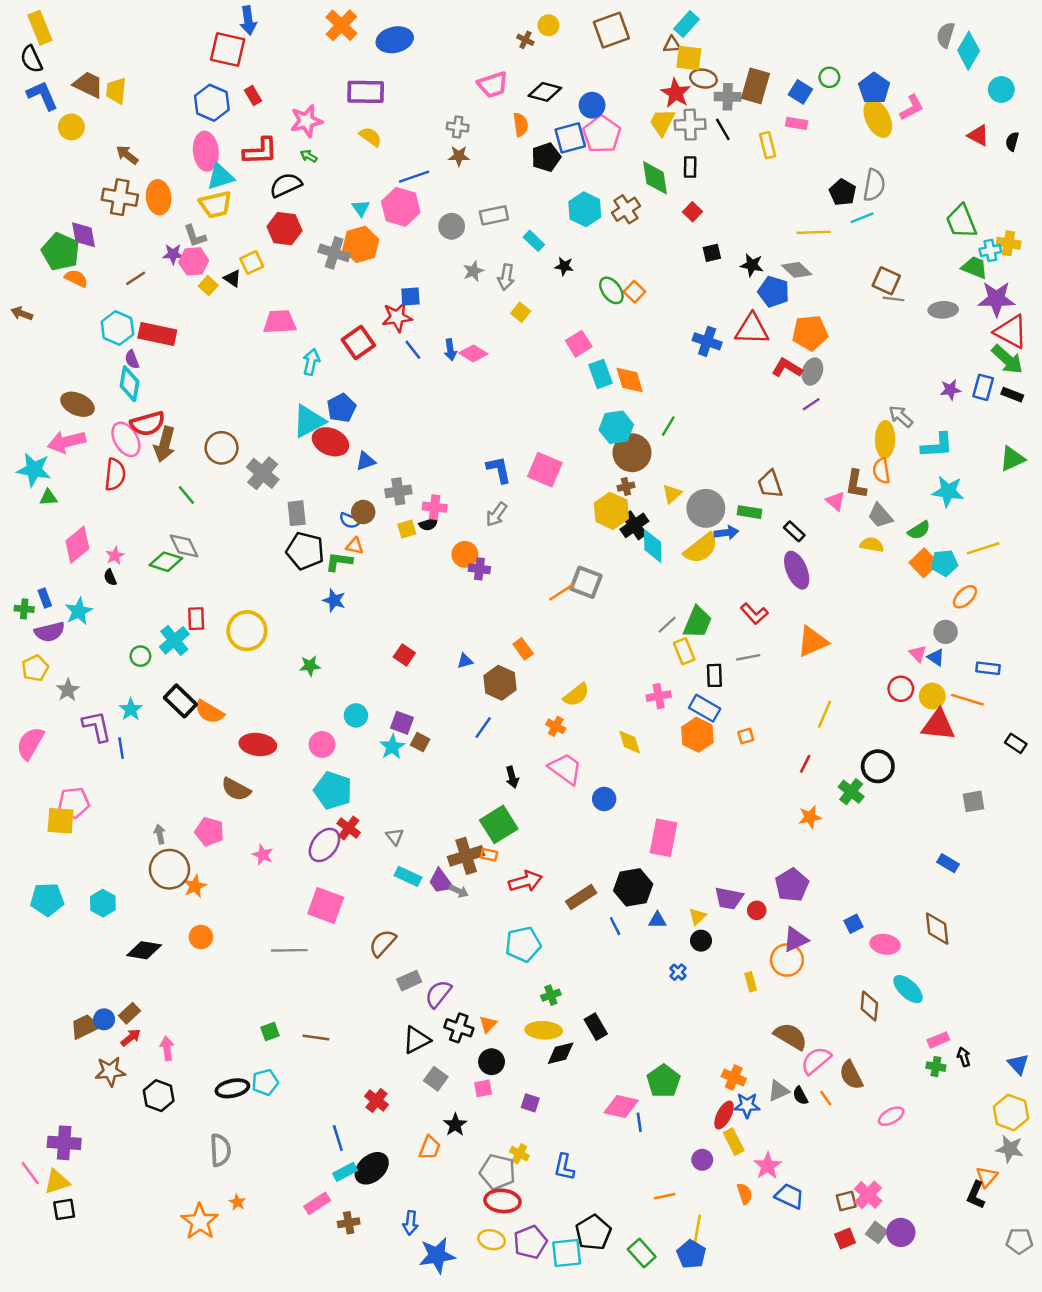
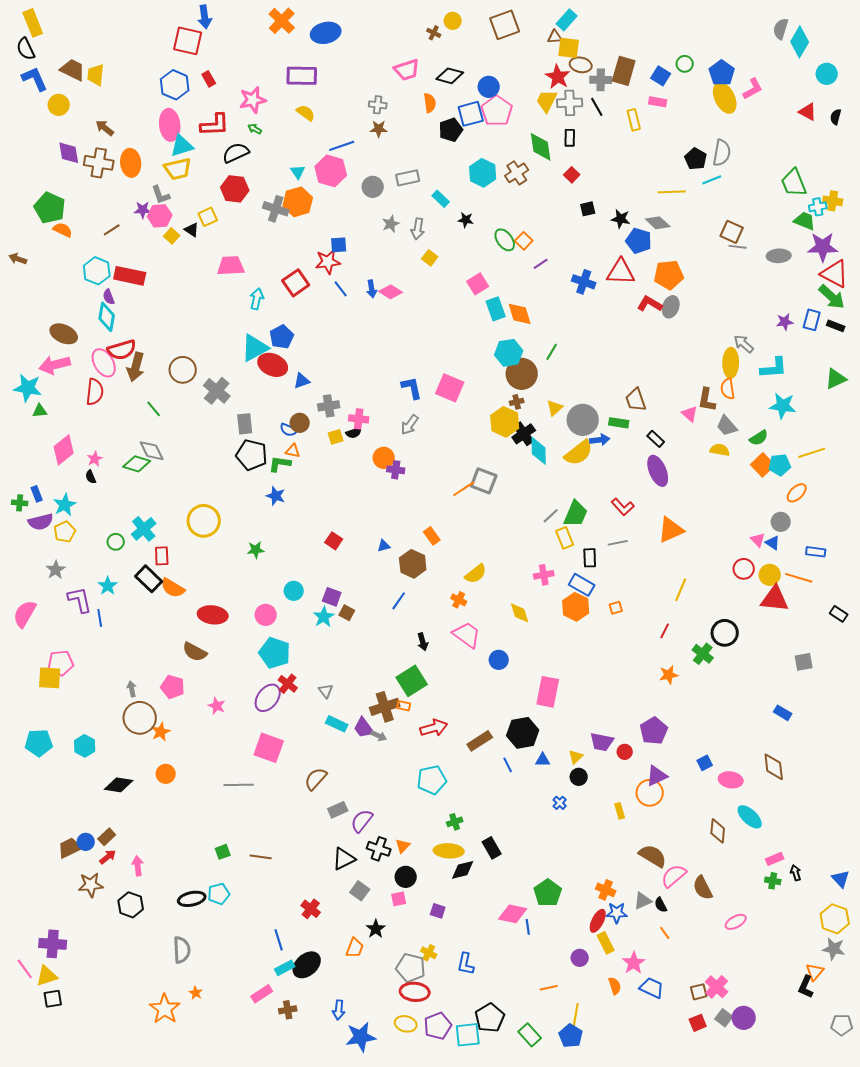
purple diamond: (84, 235) -> (69, 153), moved
purple line: (811, 404) -> (541, 264), moved
red rectangle: (196, 619) -> (162, 556), moved
yellow pentagon: (35, 668) -> (65, 532), moved
orange line: (826, 1098) -> (665, 933), moved

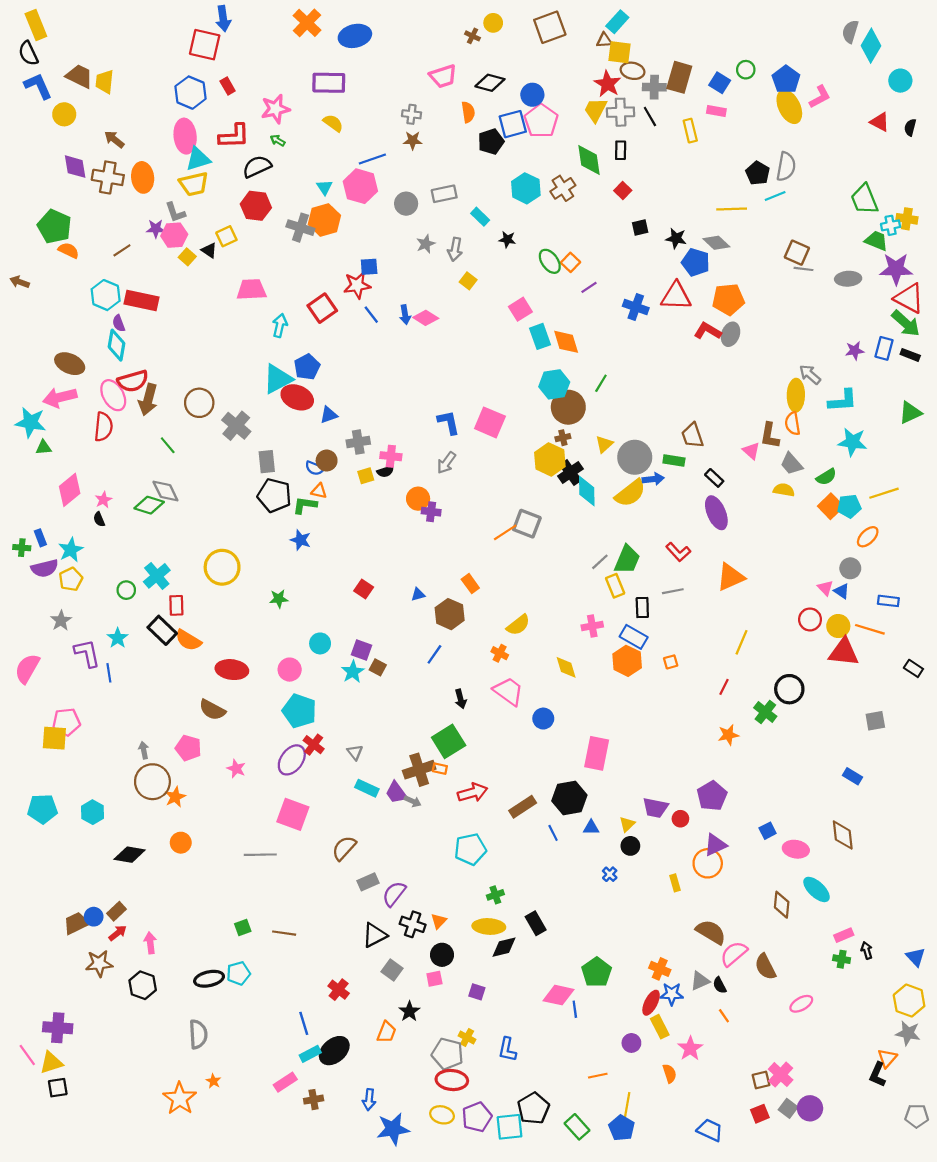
blue trapezoid: (652, 988) -> (710, 1130), moved

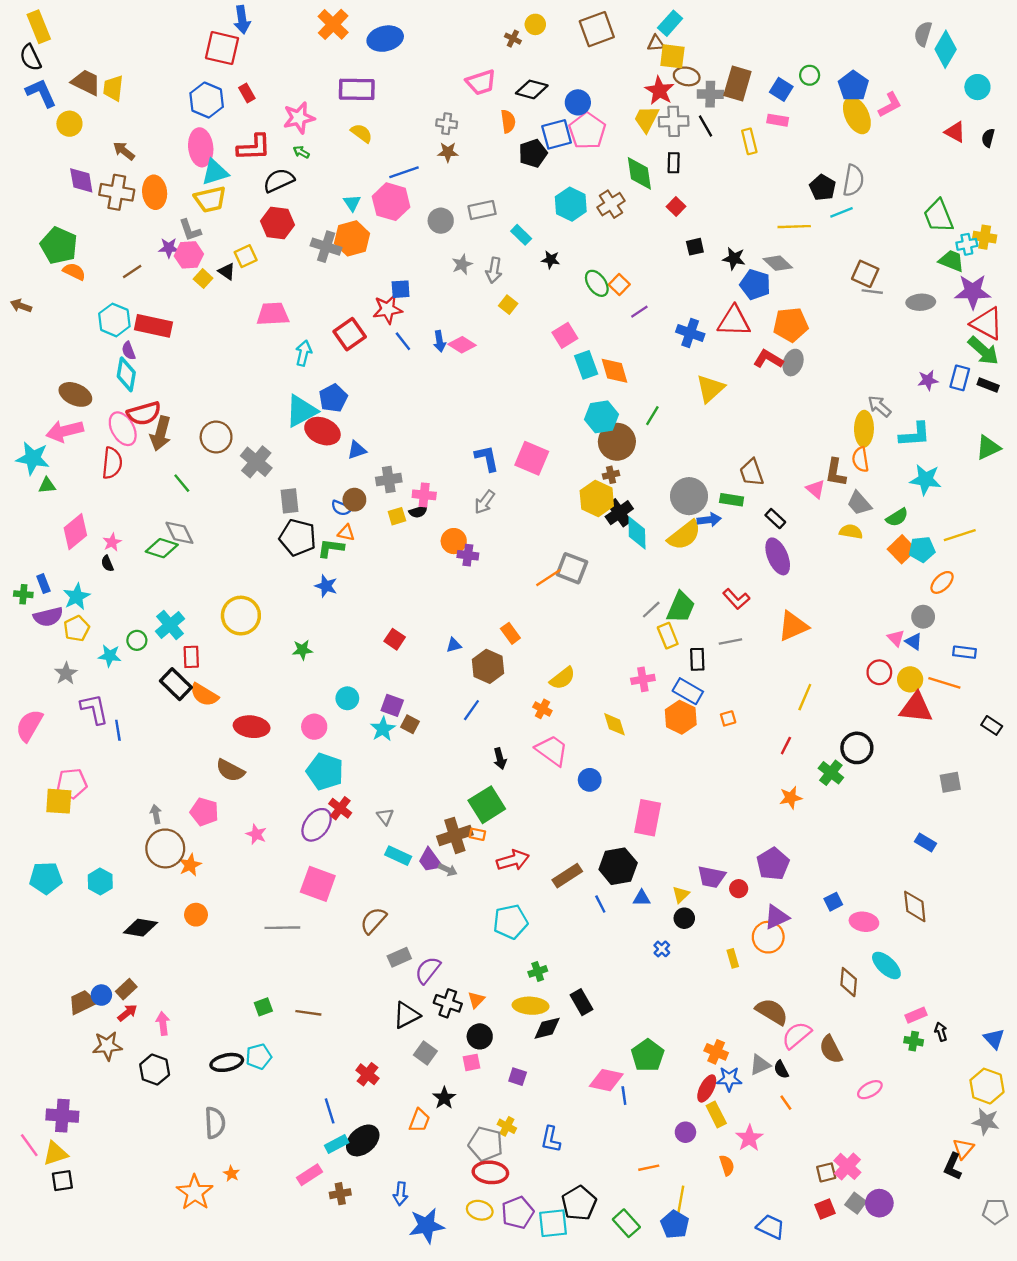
yellow triangle: (604, 444) -> (710, 389), moved, size x1.5
cyan star: (118, 638) -> (110, 656), moved, turned -30

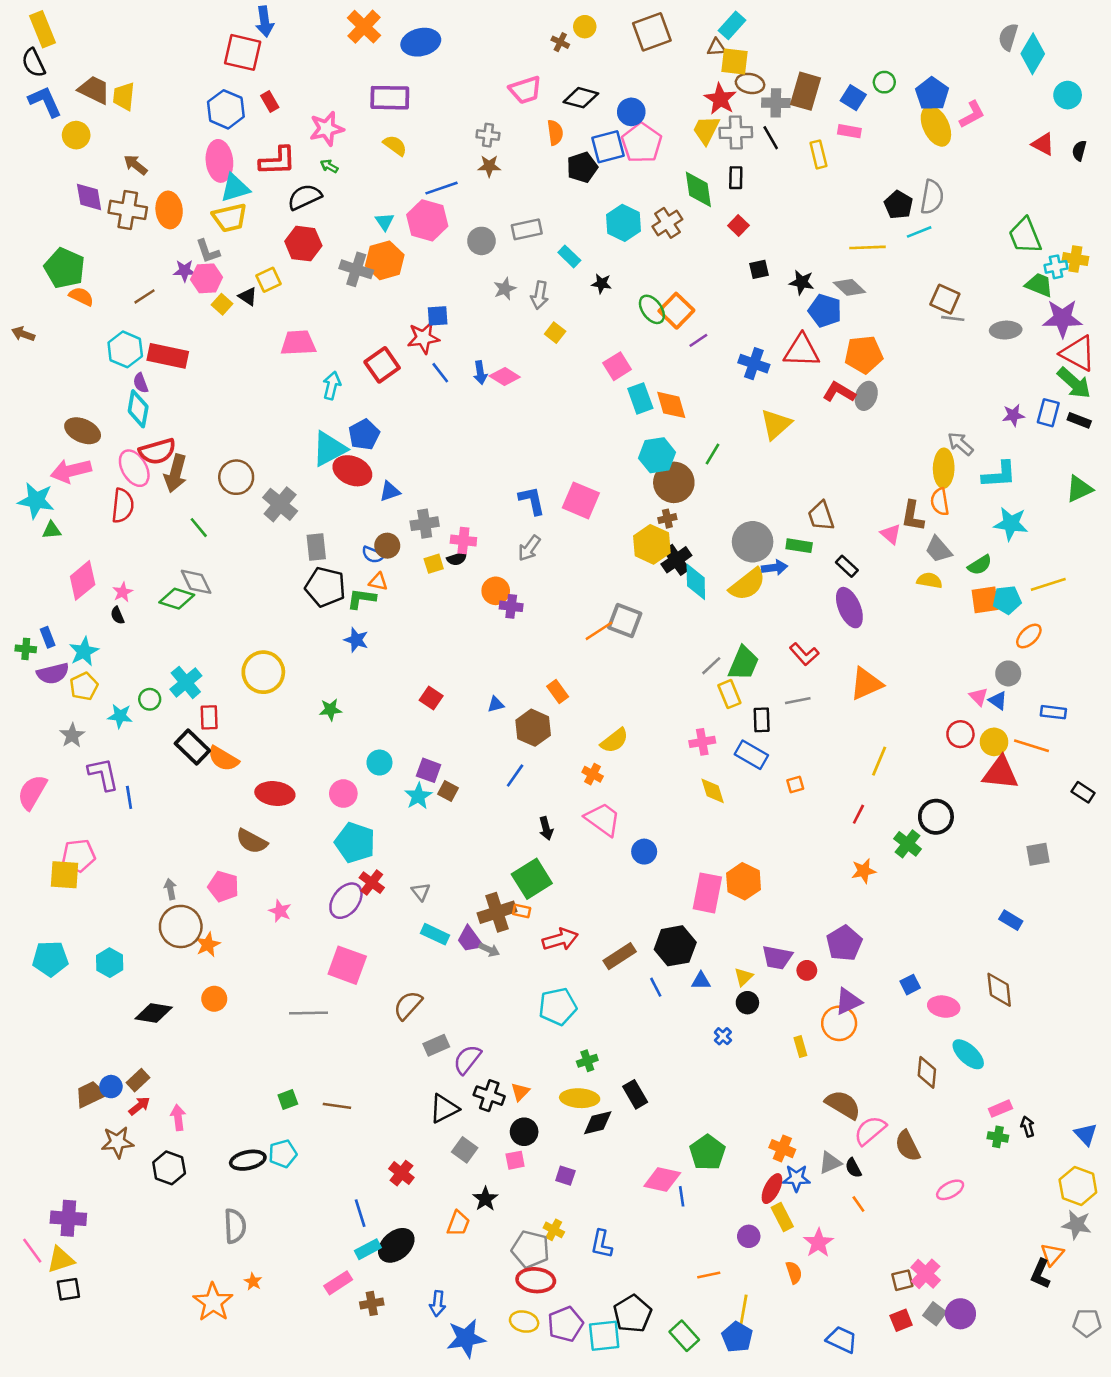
orange square: (619, 284) -> (676, 311), size x1.5
orange square: (902, 549) -> (985, 600), turned 36
orange hexagon: (681, 717) -> (744, 881), moved
yellow diamond: (615, 724) -> (713, 791), moved

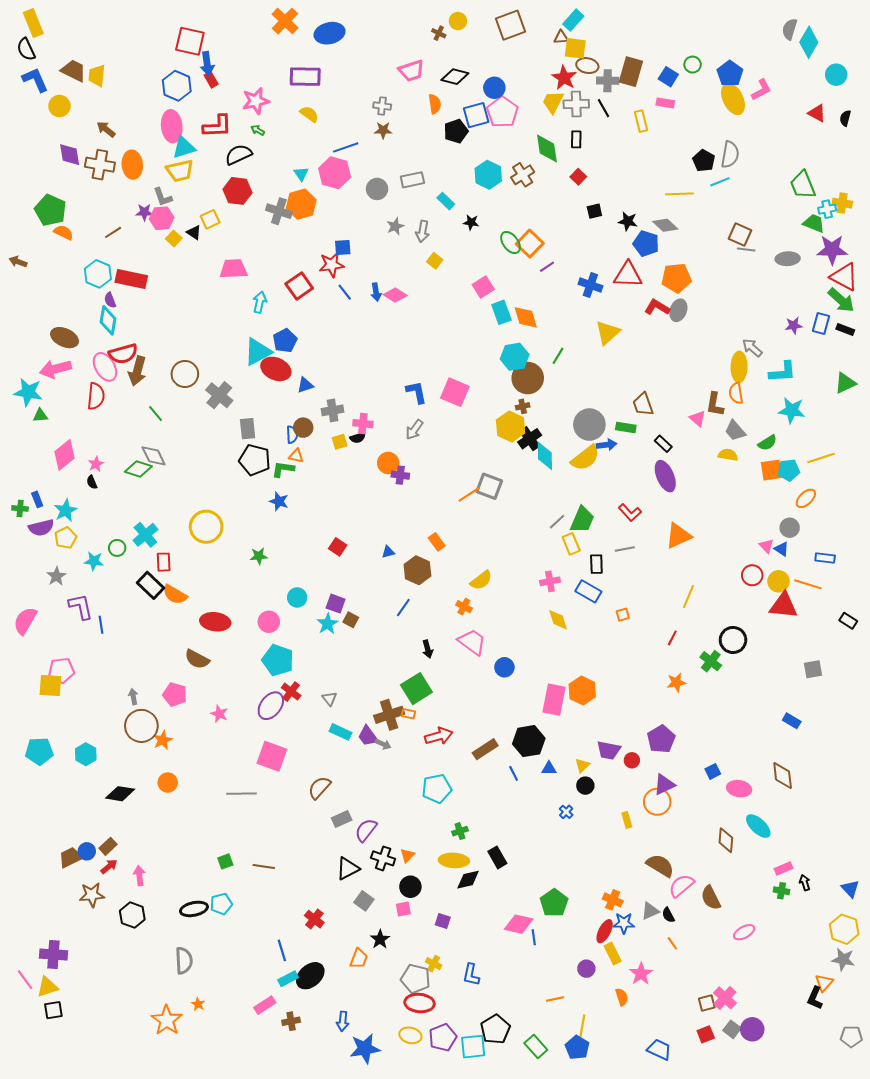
blue arrow: (265, 21) -> (207, 64), moved
blue semicircle: (373, 555) -> (292, 435), turned -114

